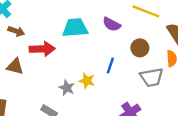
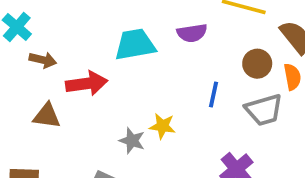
purple semicircle: (112, 24) -> (192, 33), turned -30
brown circle: (140, 48) -> (257, 64), moved
blue line: (110, 66) -> (214, 95), moved

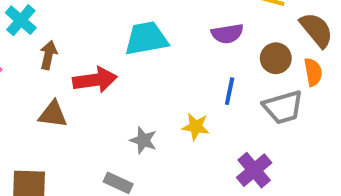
purple semicircle: (192, 33) -> (227, 34), moved
brown arrow: (43, 60) -> (48, 55), turned -90
yellow star: (162, 126) -> (196, 127), moved

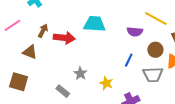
brown arrow: (48, 55) -> (43, 31), moved
brown triangle: (53, 114) -> (30, 52), moved
yellow star: (196, 127) -> (106, 83), moved

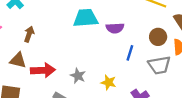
purple semicircle: (135, 32) -> (115, 28), moved
red arrow: (64, 38) -> (43, 70), moved

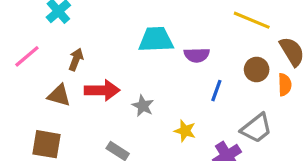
gray trapezoid: (159, 65) -> (256, 128), moved, turned -30
red arrow: (43, 70) -> (102, 90), moved
gray star: (78, 76) -> (143, 106), moved

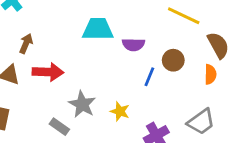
brown circle: (257, 69) -> (173, 60), moved
gray star: (143, 106) -> (82, 104), moved, size x1.4
gray trapezoid: (256, 128) -> (201, 122), moved

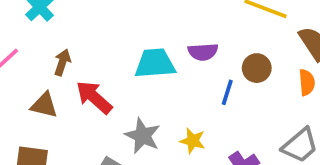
cyan trapezoid: (98, 29) -> (155, 63), moved
red arrow: (48, 72) -> (94, 97), turned -136

